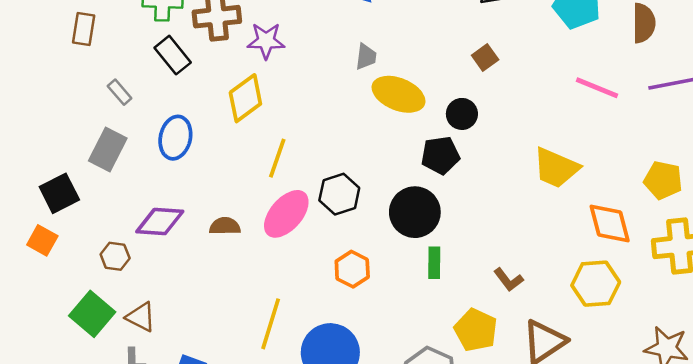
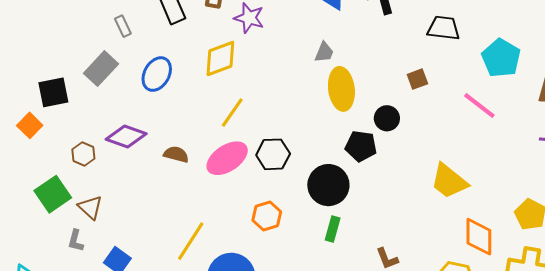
pink line: (597, 88) -> (479, 106), moved
yellow ellipse: (399, 94) -> (341, 89), turned 45

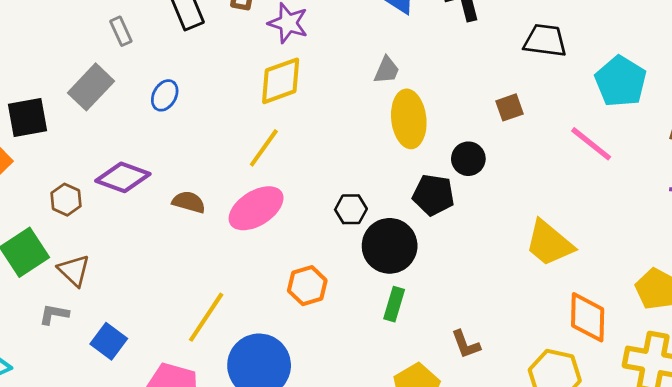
yellow diamond: (220, 58) -> (281, 81), moved
blue ellipse: (157, 74) -> (165, 95), size x0.7
black hexagon: (273, 154) -> (351, 209), moved, size x0.7
gray L-shape: (76, 241) -> (54, 314), turned 85

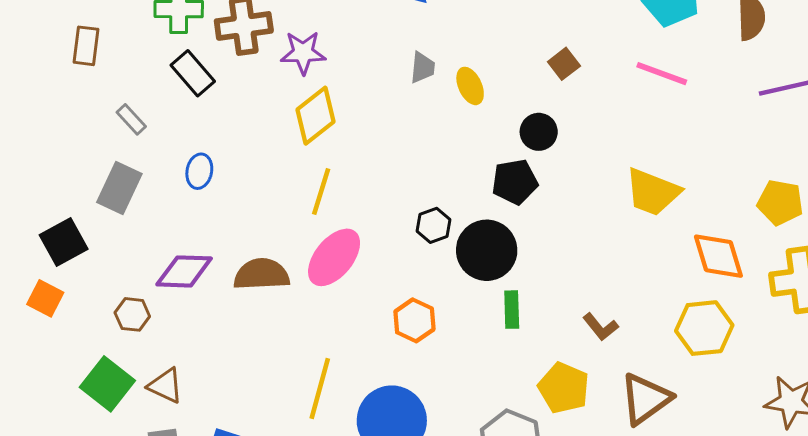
yellow ellipse: (409, 119) -> (470, 86), moved, size x0.6
brown semicircle: (189, 202) -> (262, 274), size x1.5

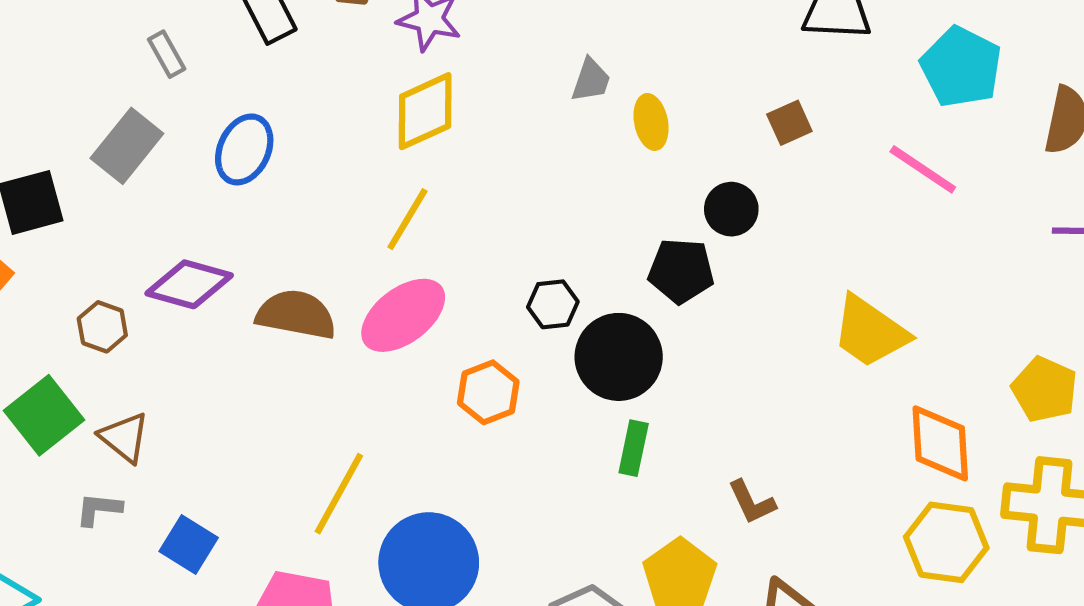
blue ellipse: (199, 171) -> (244, 149), size x1.4
orange hexagon: (414, 320) -> (488, 392), moved
yellow hexagon: (704, 328) -> (946, 542), moved

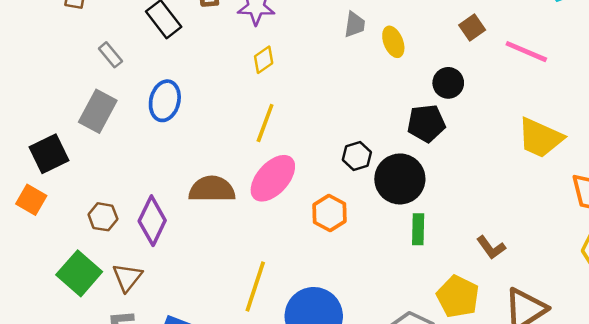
yellow diamond: (425, 111) -> (264, 60), size x0.6
pink line: (923, 169) -> (526, 52), moved
purple diamond: (189, 284) -> (152, 221), moved, turned -69
brown triangle: (124, 437) -> (127, 277), turned 40

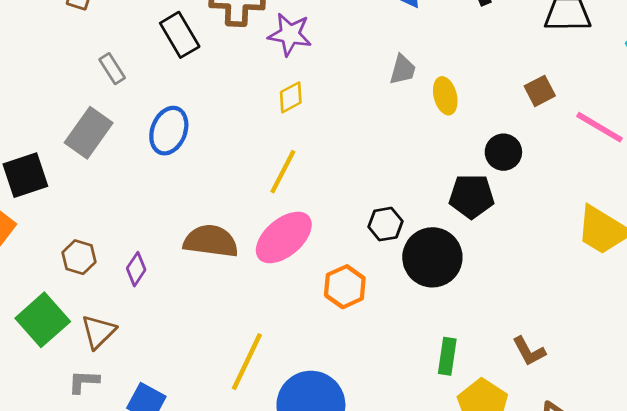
purple diamond: (152, 221) -> (136, 269), size x0.6
green rectangle: (418, 229) -> (447, 356), moved

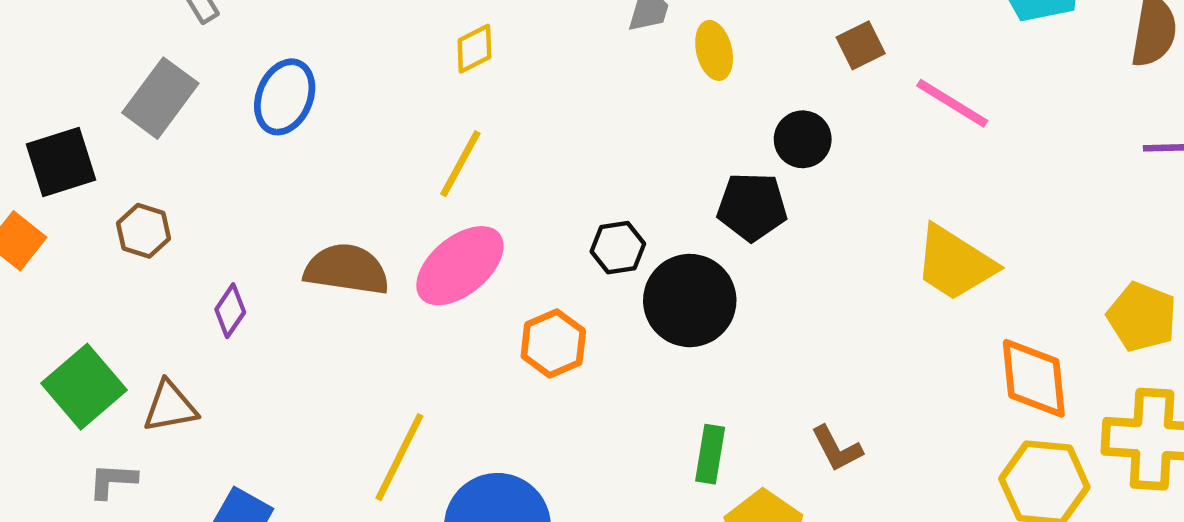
brown hexagon: (79, 257) -> (144, 231), moved
brown triangle: (98, 332) -> (170, 407), turned 33
gray L-shape: (84, 382) -> (113, 481), moved

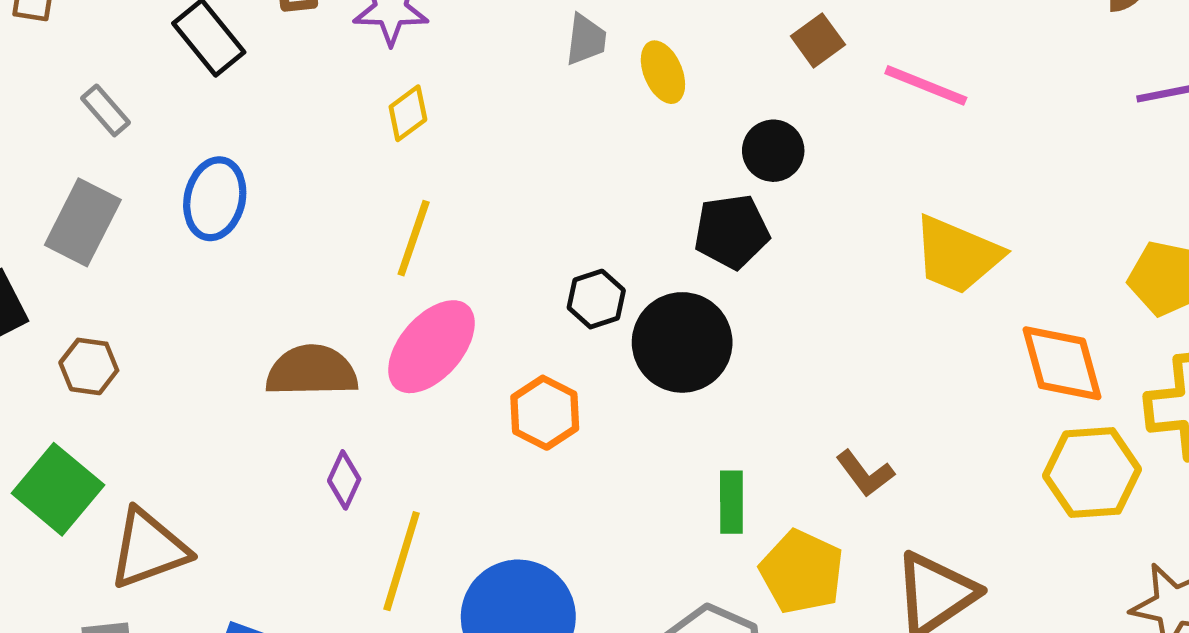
purple diamond: (230, 311) -> (344, 480), moved
green square: (84, 387) -> (58, 489), moved
brown triangle: (170, 407) -> (149, 549), size x1.4

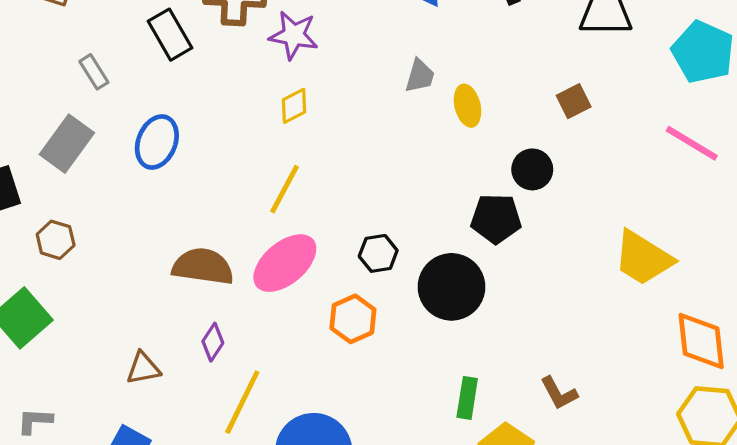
pink line: (926, 85) -> (692, 143), moved
black hexagon: (596, 299) -> (378, 253), moved
brown triangle: (149, 549) -> (143, 368), moved, size x0.6

